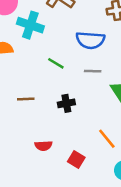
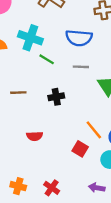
cyan cross: (30, 25) -> (30, 38), moved
red square: (76, 160) -> (80, 149), moved

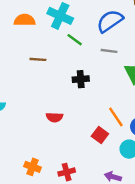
blue semicircle: (79, 38) -> (110, 21), turned 135
brown line: (18, 93) -> (38, 59), moved
red cross: (52, 188) -> (67, 172), turned 35

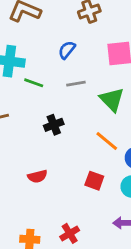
blue semicircle: (110, 21) -> (67, 50), size x0.6
orange line: (116, 117) -> (107, 141), moved

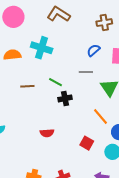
blue semicircle: (67, 50) -> (93, 50), moved
green line: (34, 83) -> (56, 82), moved

